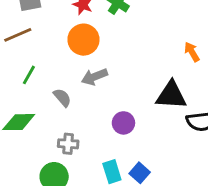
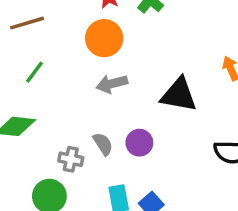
black triangle: (171, 95) -> (179, 95), moved
gray semicircle: (62, 98) -> (103, 144), moved

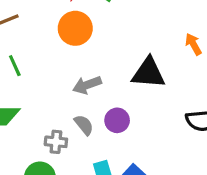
green line: (34, 72) -> (15, 66), turned -55
gray arrow: (112, 84) -> (87, 85), moved

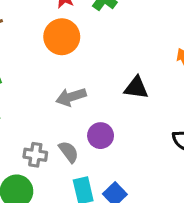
black triangle: (149, 73) -> (136, 88), size x0.7
gray semicircle: (84, 125) -> (69, 152), moved

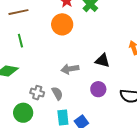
gray arrow: (71, 97) -> (70, 69), moved
purple circle: (101, 136) -> (98, 89), moved

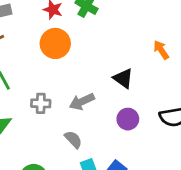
black triangle: (102, 61) -> (123, 78), turned 35
gray cross: (37, 93) -> (41, 103), moved

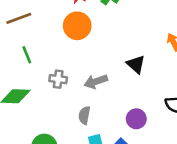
purple circle: (128, 119) -> (136, 119), moved
gray semicircle: (73, 139) -> (84, 115), turned -132

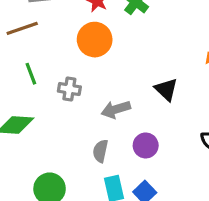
gray cross: (58, 79) -> (69, 89), moved
purple circle: (136, 119) -> (146, 145), moved

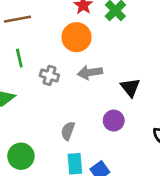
gray arrow: (116, 109) -> (90, 72), moved
purple circle: (146, 145) -> (114, 121), moved

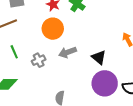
gray cross: (49, 75) -> (39, 60), turned -32
purple circle: (114, 121) -> (105, 83), moved, size x1.6

